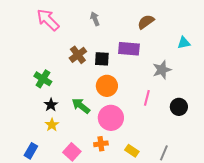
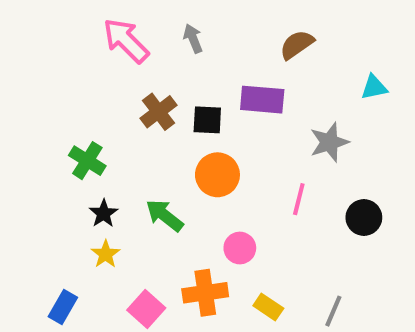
pink arrow: (48, 20) -> (126, 41), moved
pink circle: (111, 118) -> (240, 248), moved, size x0.6
orange cross: (101, 144) -> (205, 293), size x1.5

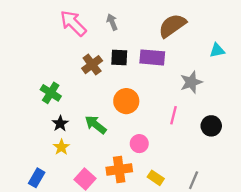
brown semicircle: (297, 45) -> (172, 26), size x1.4
black square: (207, 120) -> (119, 57), moved

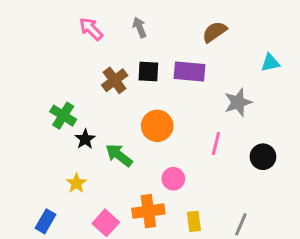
pink arrow: (73, 23) -> (91, 29), size x0.7
brown semicircle: (172, 26) -> (214, 32), size x0.7
black star: (60, 124) -> (85, 139), moved
yellow rectangle: (156, 178) -> (194, 221), turned 49

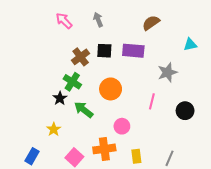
green cross: (63, 116) -> (72, 82), moved

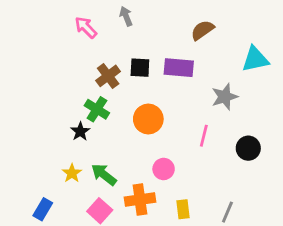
gray arrow: (98, 20) -> (126, 16), moved
cyan triangle: (190, 44) -> (255, 59), size x1.5
green arrow: (84, 110) -> (104, 175), moved

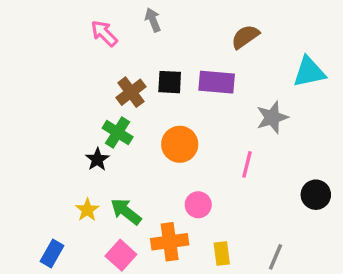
black circle: (248, 148) -> (316, 195), moved

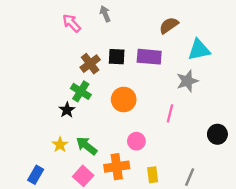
cyan triangle: (309, 72) -> (199, 50), moved

